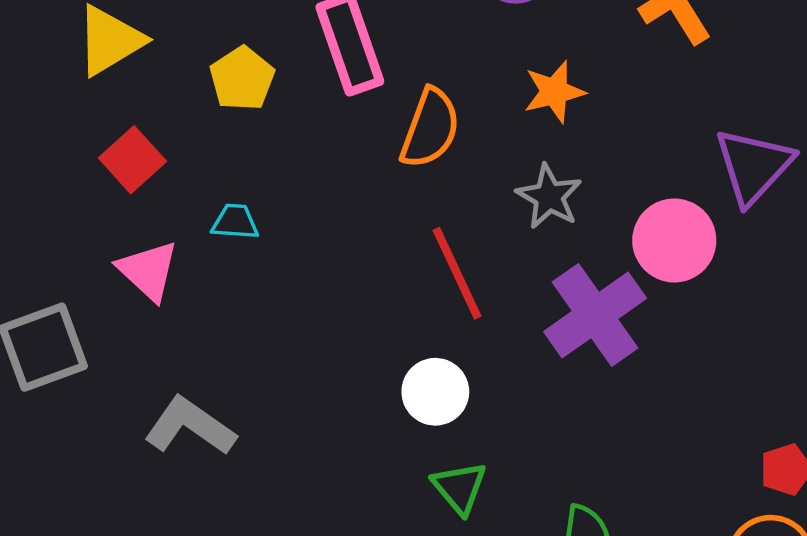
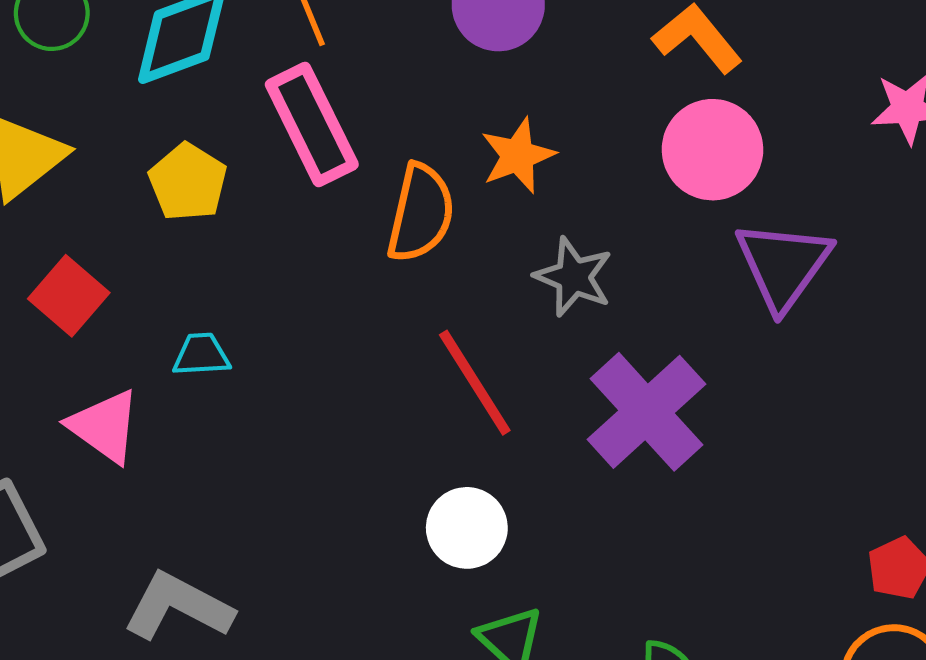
orange star: (554, 92) -> (518, 156), moved
purple triangle: (754, 166) -> (783, 265), moved
pink circle: (674, 240) -> (712, 150), moved

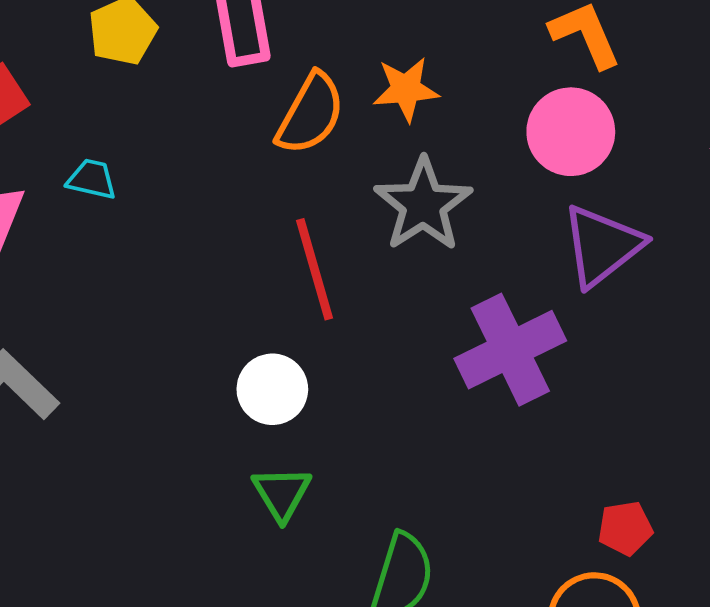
gray star: (574, 277) -> (423, 205), size x1.4
purple cross: (647, 412) -> (510, 350), moved

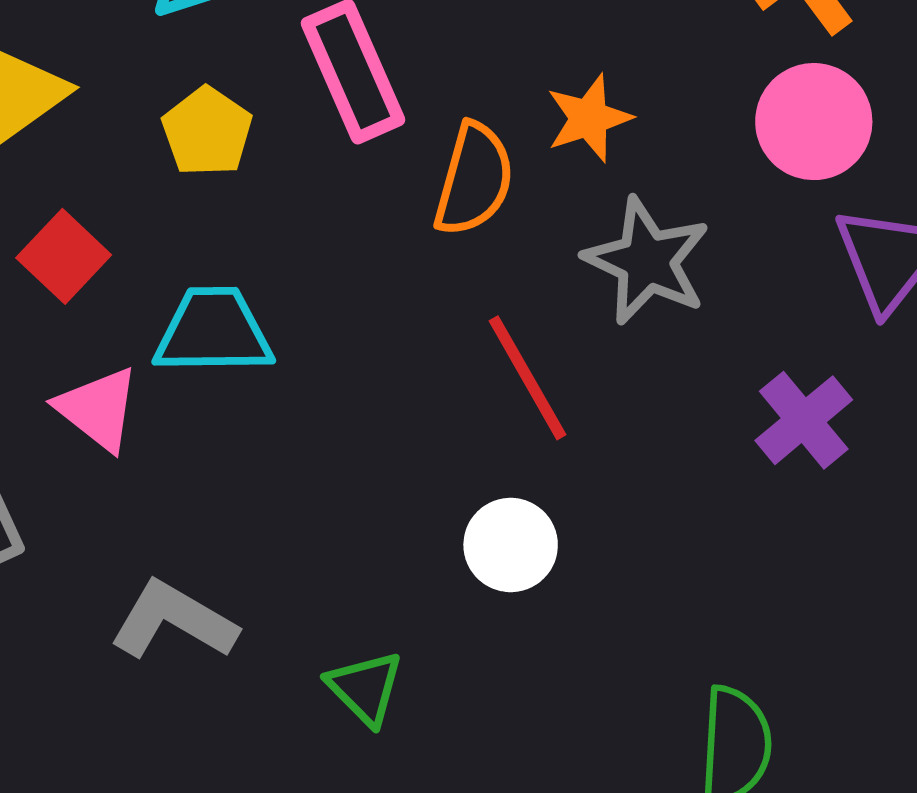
cyan trapezoid: (92, 179) -> (213, 331), size x1.8
purple cross: (510, 350) -> (804, 420), size x0.7
green triangle: (282, 493) -> (365, 688), moved

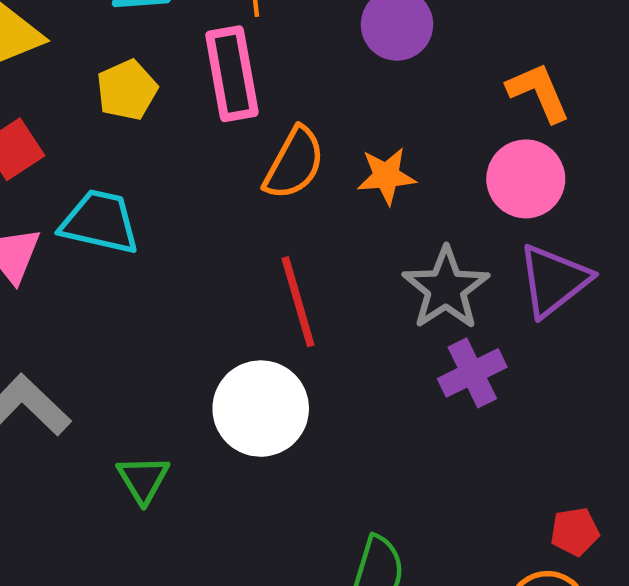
orange star: (589, 118) -> (386, 176), moved
gray star: (647, 261) -> (446, 288), moved
white circle: (511, 545) -> (261, 409), size x1.5

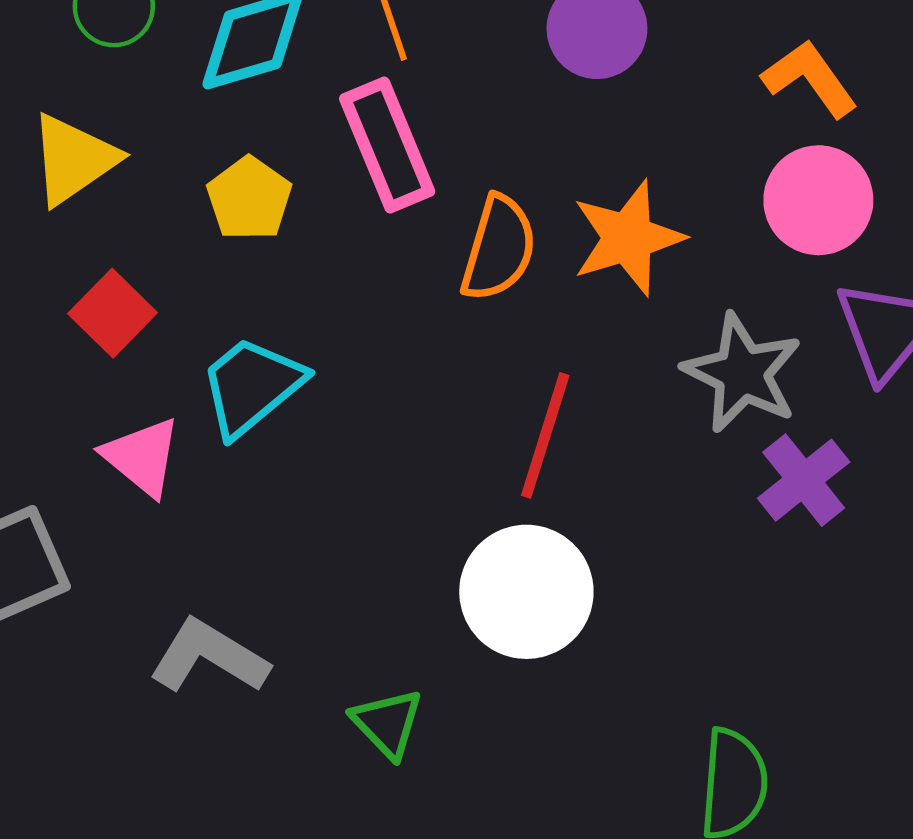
orange star: (386, 176) -> (628, 238), size x1.4
cyan trapezoid: (100, 222) -> (252, 386), turned -40
red line: (298, 302) -> (545, 435), turned 46

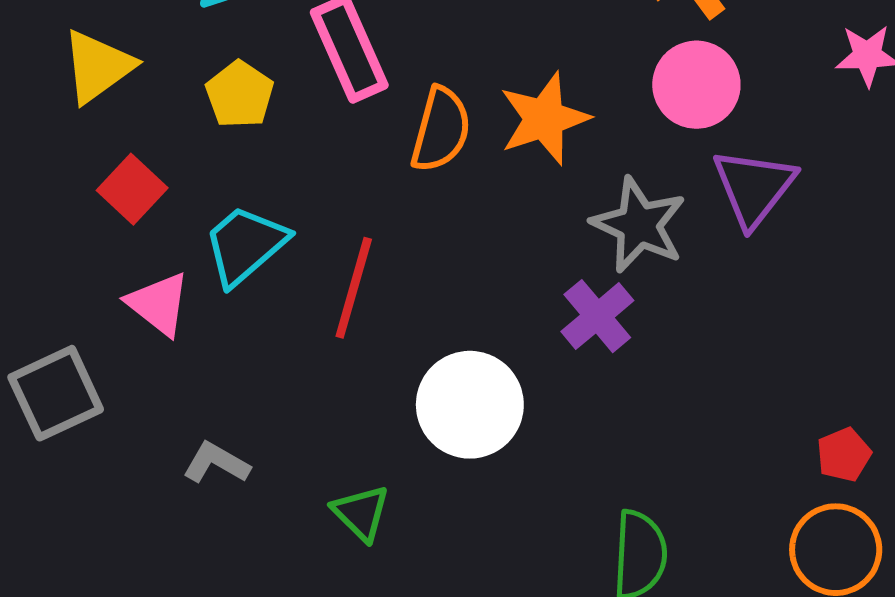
red line: (545, 435) -> (354, 288), moved
purple cross: (804, 480) -> (597, 316), moved
gray L-shape: (209, 657) -> (216, 463), size x0.7

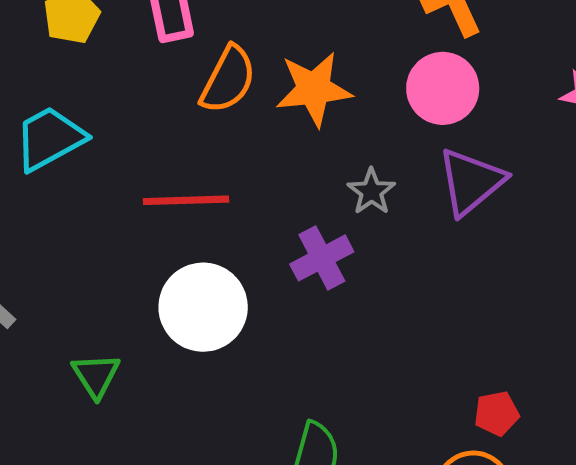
gray star: (639, 225) -> (371, 192), size x0.6
red line: (354, 288) -> (186, 200), moved, turned 60

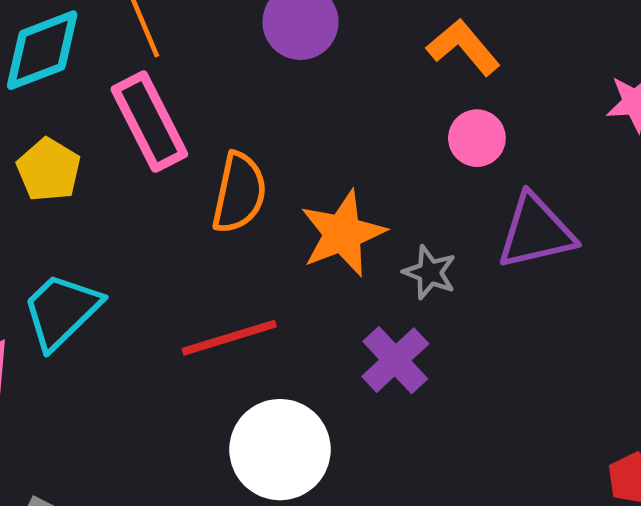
pink circle: (443, 88) -> (477, 138), size x0.7
orange star: (314, 89) -> (343, 233), moved
purple triangle: (471, 182) -> (536, 232), turned 42

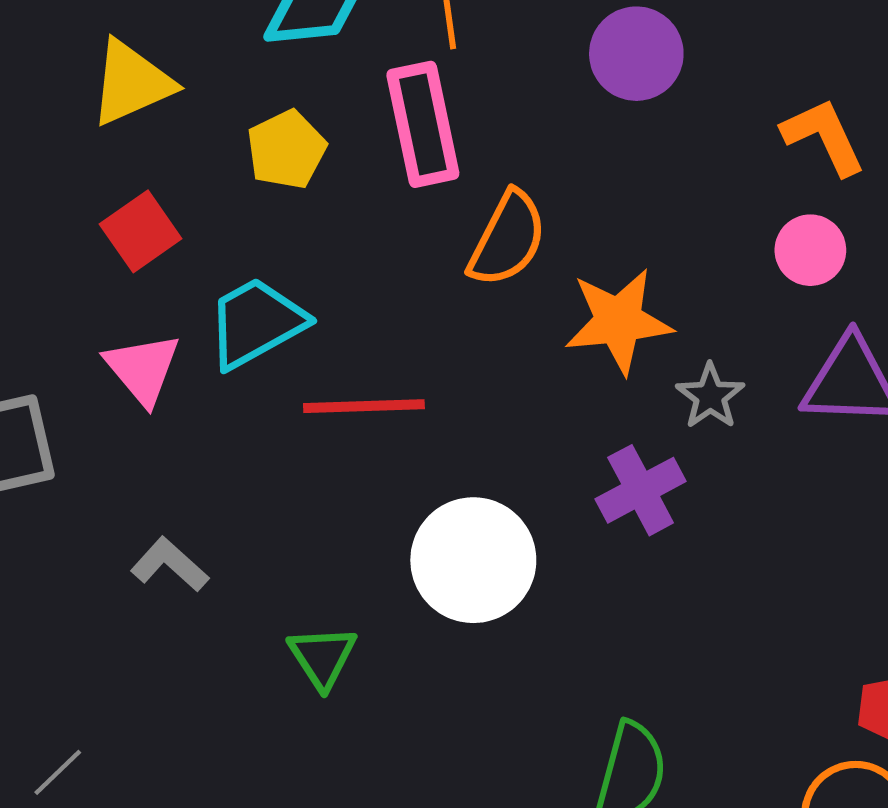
red line: (229, 338) -> (364, 406), moved

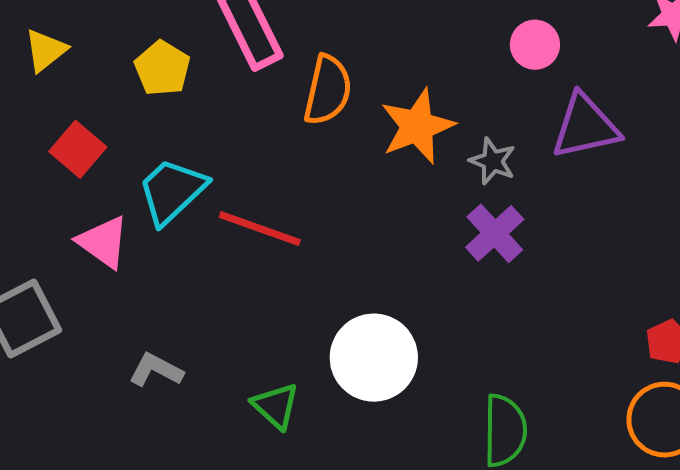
yellow triangle: (131, 83) -> (46, 50), size x0.7
red line: (364, 406) -> (260, 228), turned 36
purple cross: (641, 490) -> (495, 233), moved
white circle: (473, 560) -> (374, 358), moved

